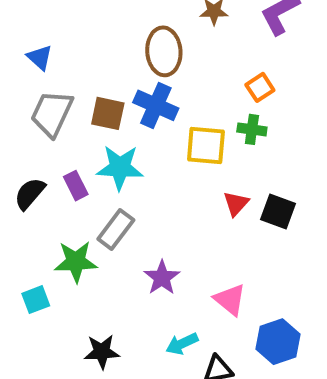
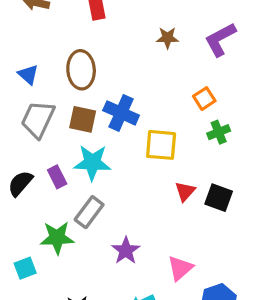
brown ellipse: (164, 51) -> (81, 70), moved
green cross: (252, 129) -> (219, 132), moved, turned -30
pink triangle: (230, 300) -> (180, 268), turned 40

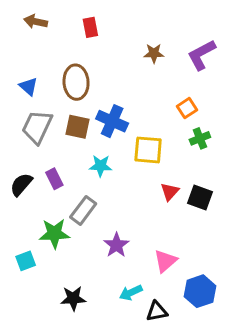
cyan star: (92, 163) -> (101, 166), moved, size x0.7

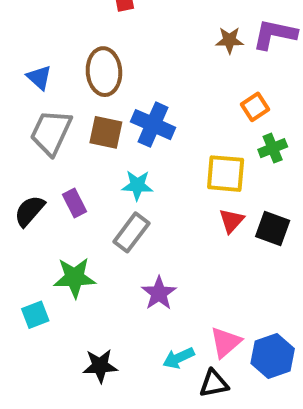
brown star: (154, 53) -> (230, 40), moved
purple L-shape: (201, 55) -> (275, 34), turned 40
yellow square: (148, 150) -> (226, 174), moved
gray rectangle: (83, 210) -> (131, 232), moved
pink triangle: (165, 261) -> (226, 342), moved

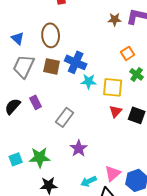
green cross: (273, 148) -> (137, 74), turned -32
cyan star: (137, 185) -> (89, 81), moved
green star: (75, 278) -> (40, 157), moved

